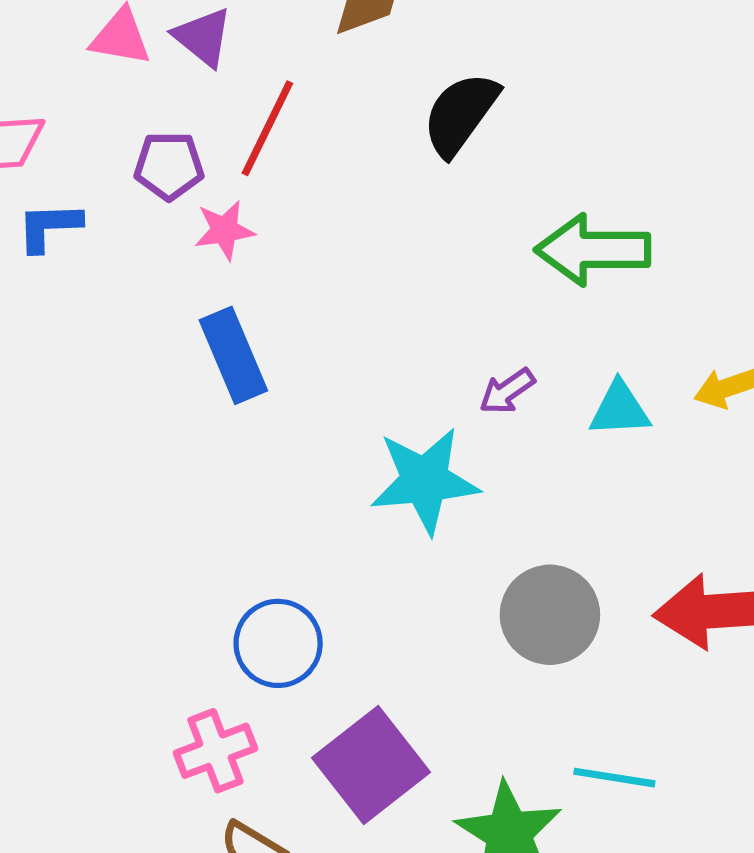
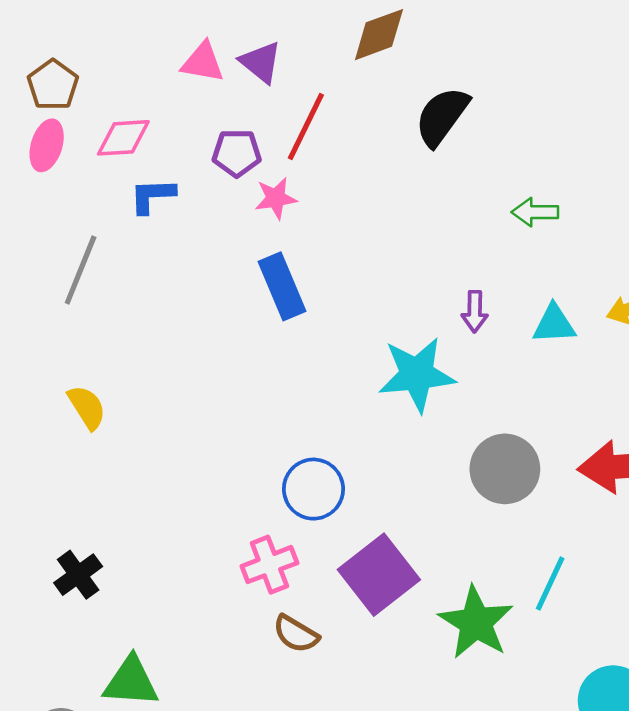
green arrow: (593, 250) -> (535, 212), size x0.6
purple arrow: (507, 391) -> (475, 312), turned -54
cyan line: (614, 778) -> (550, 583), turned -74

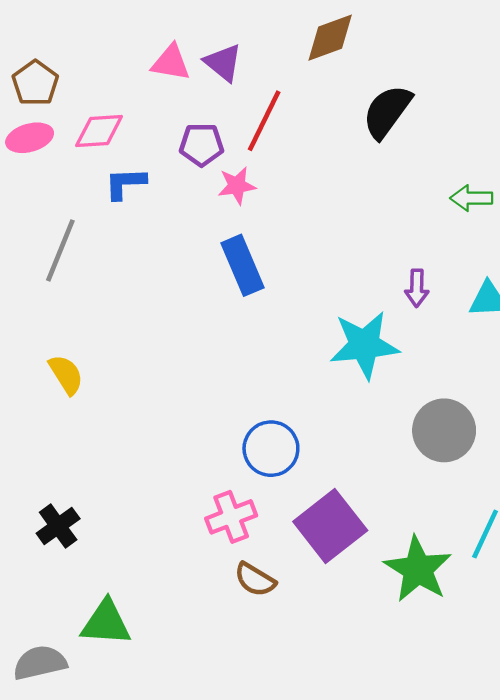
pink ellipse: (47, 145) -> (30, 138), turned 57

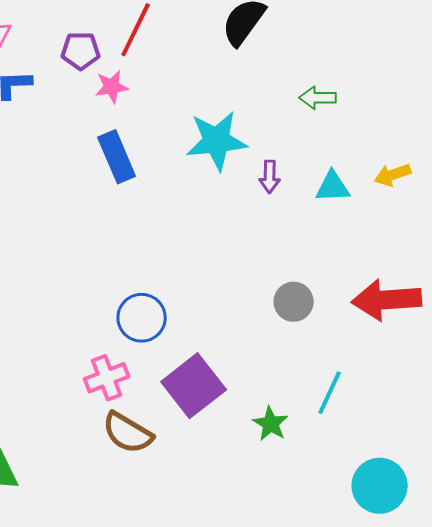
cyan star: (364, 345) -> (217, 141), moved
gray circle: (444, 430) -> (294, 302), size x0.7
green star: (418, 569) -> (271, 424), size x0.6
brown semicircle: (255, 580) -> (128, 433), size x1.4

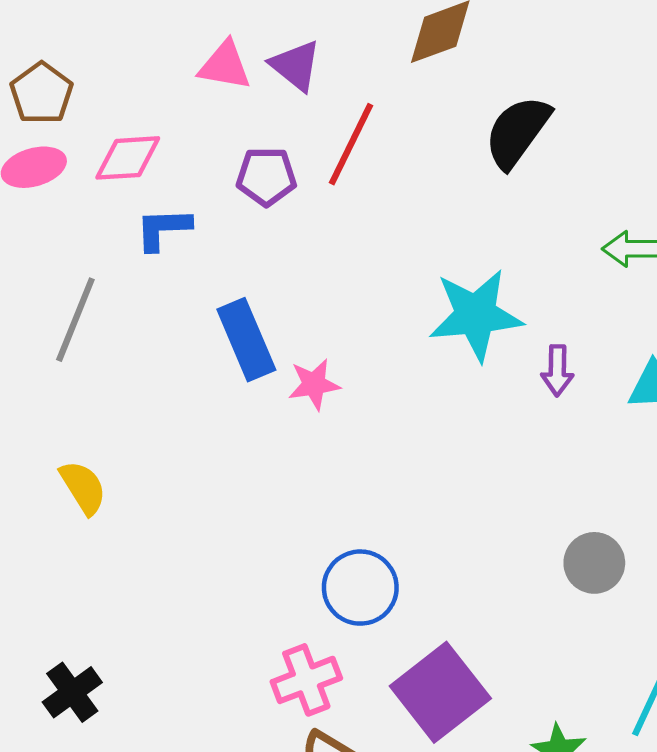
pink star: (112, 87) -> (314, 384), moved
blue rectangle: (117, 157) -> (246, 340), moved

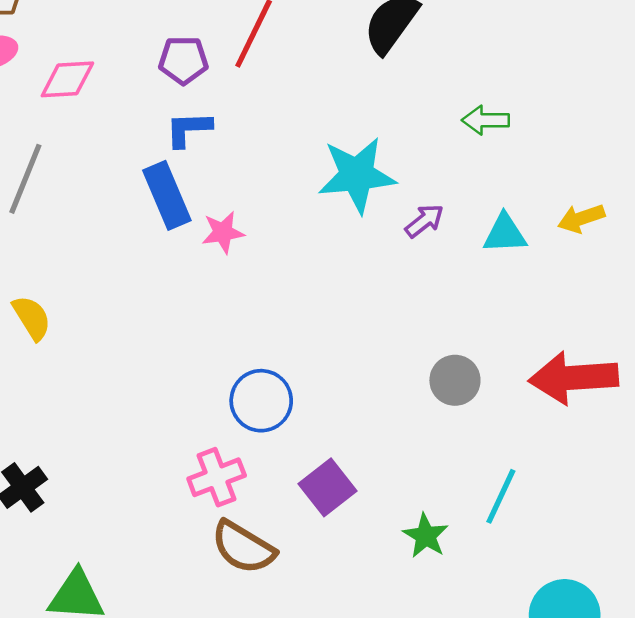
pink diamond: (128, 158) -> (67, 79), moved
blue L-shape: (163, 229) -> (189, 129), moved
purple arrow: (557, 370) -> (424, 221), turned -129
purple square: (440, 692) -> (327, 487), size x0.7

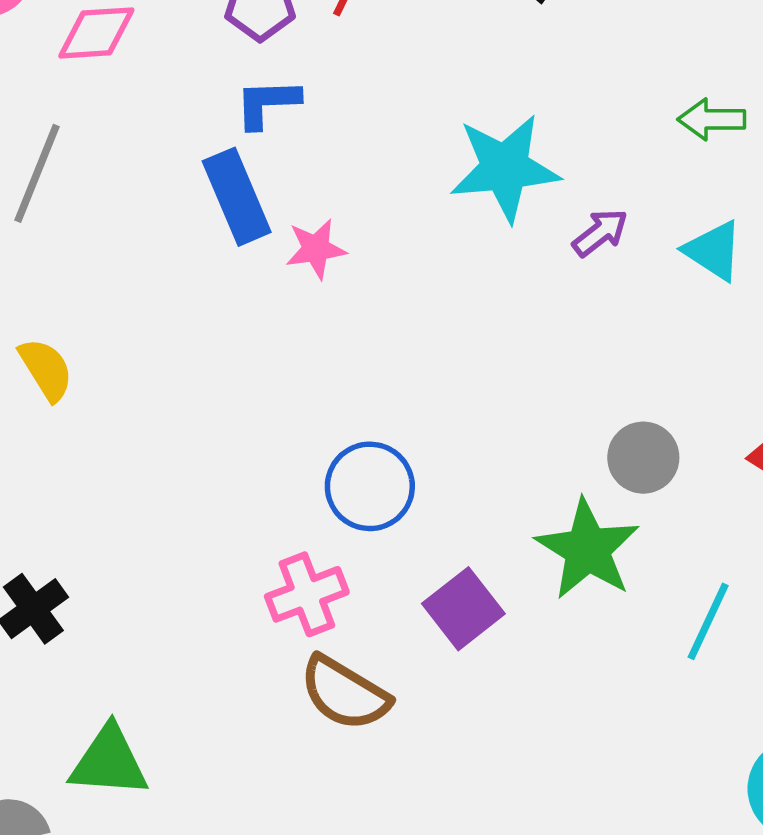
green arrow: (486, 120) -> (712, 119), moved
cyan triangle: (505, 234) -> (713, 251), turned 36
green star: (426, 536) -> (588, 549), moved, size x1.6

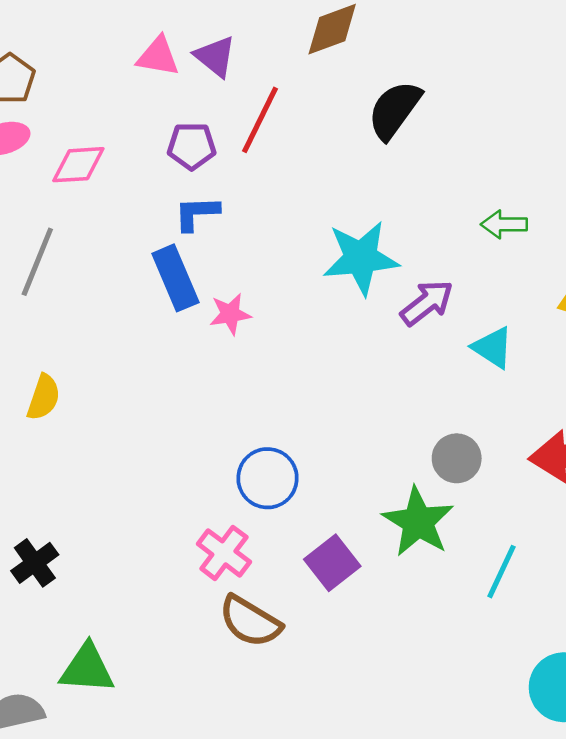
purple arrow: (600, 233) -> (427, 303), size x1.4
cyan triangle: (713, 251) -> (493, 348), moved
yellow semicircle: (46, 369) -> (44, 397), turned 51
pink cross: (307, 594) -> (224, 553), turned -32

